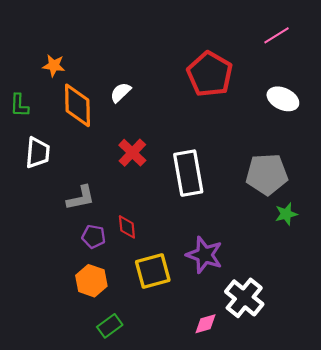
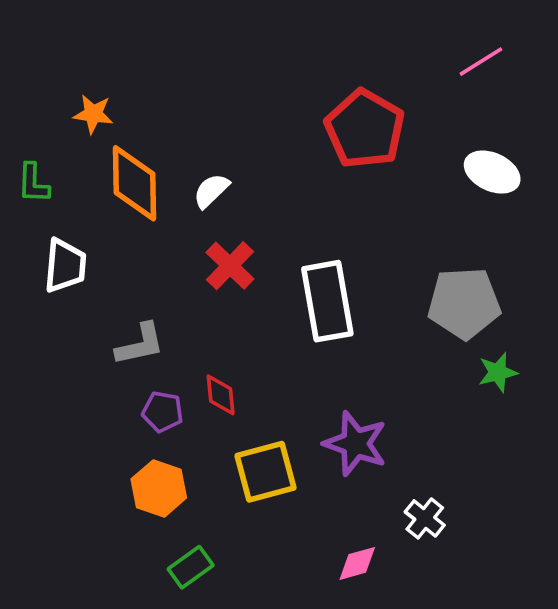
white semicircle: (120, 92) -> (211, 191), moved
white cross: (244, 298) -> (425, 518), size x0.6

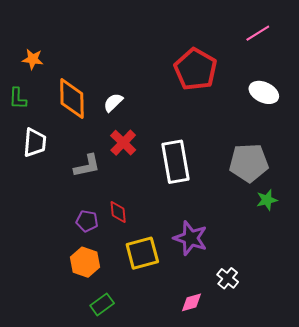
orange star: (93, 114) -> (33, 59), moved
gray L-shape: (140, 344) -> (87, 166), moved

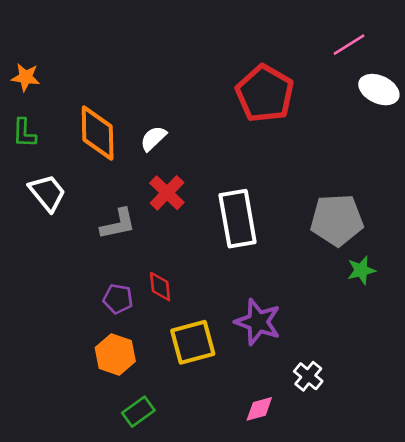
orange star: (33, 59) -> (26, 77), moved
white ellipse: (264, 92) -> (379, 90), moved
white trapezoid: (35, 143) -> (47, 193), turned -44

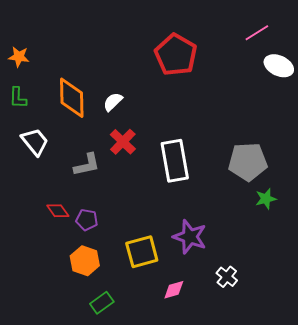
red pentagon: (265, 94) -> (176, 55), moved
red diamond: (160, 287) -> (58, 211), moved, turned -30
pink diamond: (259, 409) -> (174, 290), moved

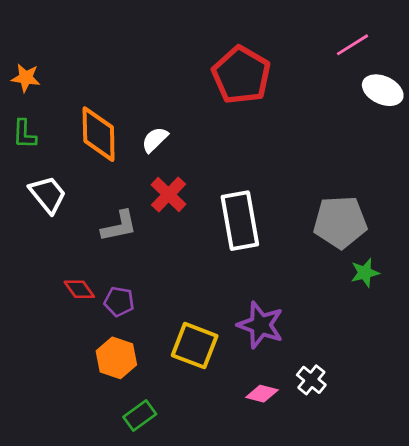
yellow square: (142, 252) -> (195, 346), turned 36
pink diamond: (174, 290) -> (262, 394), moved, turned 30

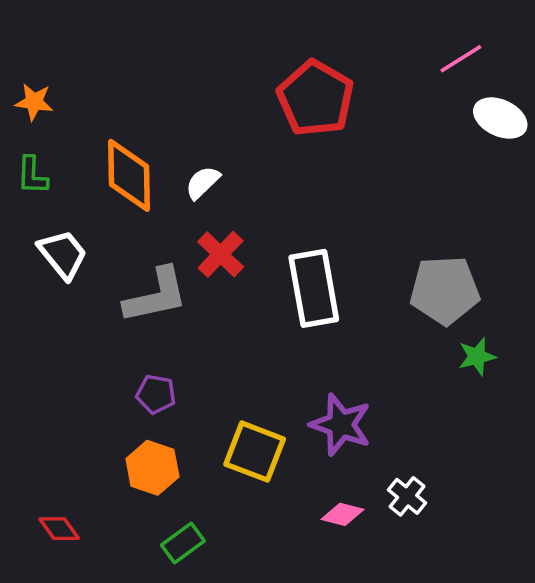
gray L-shape: (119, 226) -> (156, 296), size x1.4
red diamond: (79, 289) -> (59, 529), moved

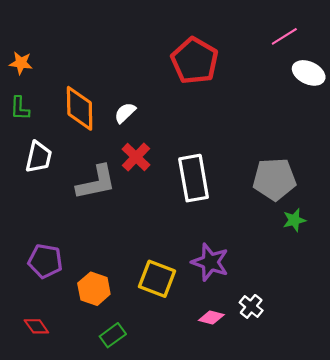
white trapezoid: (63, 254) -> (39, 157), turned 52
purple pentagon: (156, 394) -> (45, 261), moved, size x1.4

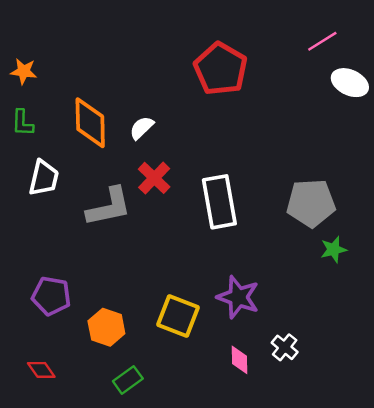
pink diamond: (211, 318) -> (239, 360), turned 75

